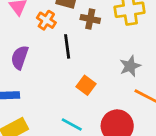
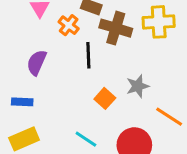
brown cross: (90, 19) -> (116, 28), size x1.5
gray star: (130, 66) -> (138, 86), moved

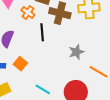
orange square: (105, 98) -> (20, 64), moved

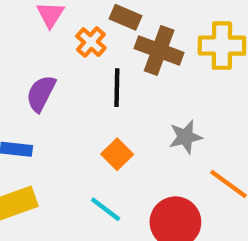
orange square: (20, 64) -> (117, 154), moved

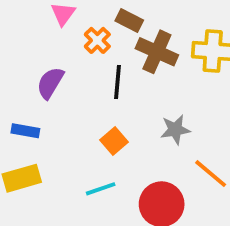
cyan line: (106, 209) -> (101, 189), turned -60

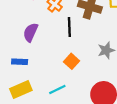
cyan line: (101, 189) -> (57, 90), moved

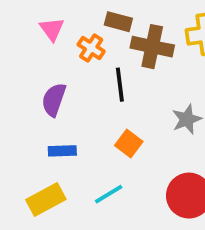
blue rectangle: (20, 62) -> (62, 151), moved

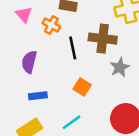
brown cross: (152, 47) -> (103, 39), moved

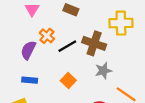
orange cross: (51, 25) -> (47, 36), moved
black line: (73, 48) -> (67, 46), turned 60

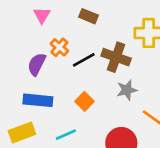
blue rectangle: (30, 80) -> (38, 100), size x1.5

